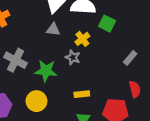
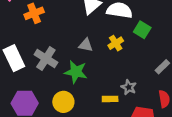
gray triangle: (53, 30) -> (86, 45), moved
gray star: (73, 57) -> (129, 87), moved

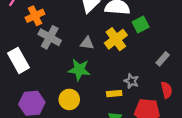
green square: (142, 30) -> (141, 25), turned 35
yellow cross: (116, 43) -> (116, 39), size x1.5
gray cross: (46, 58) -> (50, 37), moved

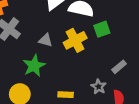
green star: (79, 70) -> (34, 66), turned 30
gray star: (131, 81) -> (99, 87), moved

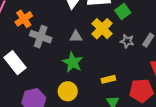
gray star: (99, 87) -> (127, 41), moved

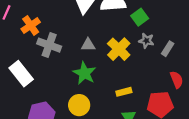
yellow cross: (102, 29) -> (119, 49), moved
gray star: (127, 41) -> (146, 41), moved

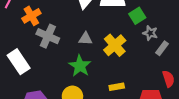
gray star: (146, 41) -> (150, 33), moved

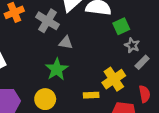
gray cross: (48, 36) -> (48, 21), moved
yellow cross: (115, 45) -> (114, 79), moved

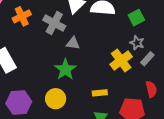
green square: (121, 26) -> (136, 18), moved
yellow cross: (114, 79) -> (121, 60), moved

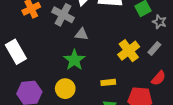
gray star: (137, 43) -> (159, 22), moved
red semicircle: (151, 89) -> (159, 78), turned 56

